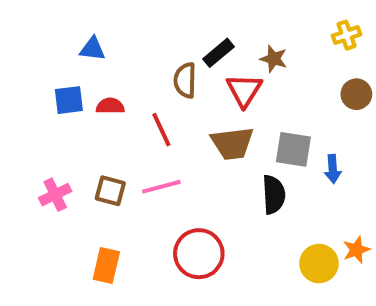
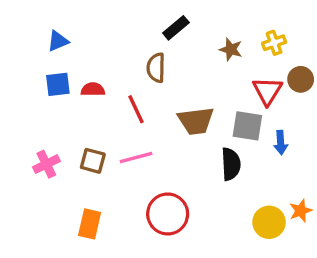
yellow cross: (347, 35) -> (274, 43), moved
blue triangle: (92, 49) -> (58, 41), moved, turned -30
black rectangle: (219, 53) -> (176, 28), moved
red triangle: (244, 90) -> (267, 91), moved

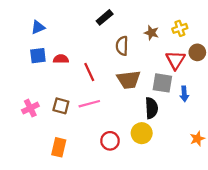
black rectangle: (176, 28) -> (105, 17), moved
brown semicircle: (156, 68) -> (122, 46), moved
red circle: (168, 214) -> (110, 141), size x0.7
yellow circle: (269, 222) -> (142, 133), moved

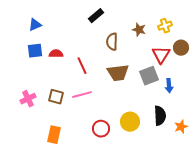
gray square: (162, 83) -> (149, 76), turned -30
black semicircle: (151, 108) -> (160, 116), moved

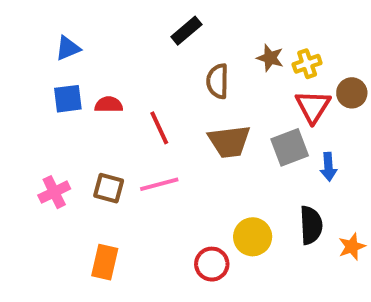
yellow cross: (165, 26) -> (307, 64), moved
red circle: (101, 129) -> (212, 264), moved

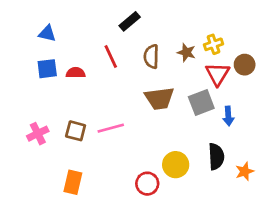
blue triangle: (68, 48) -> (47, 34), turned 36
brown star: (270, 58) -> (186, 52), moved
red line: (159, 128) -> (111, 56), moved

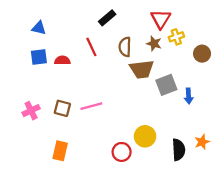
red triangle: (218, 74) -> (161, 19), moved
brown trapezoid: (159, 98) -> (142, 69), moved
black semicircle: (216, 157) -> (179, 150), moved

